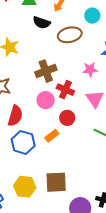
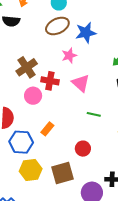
brown ellipse: (70, 35) -> (57, 26), moved
red circle: (67, 118) -> (83, 149), moved
yellow hexagon: (25, 187) -> (31, 170), moved

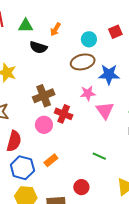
pink triangle: (81, 83) -> (105, 110), moved

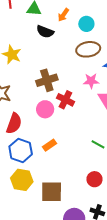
cyan circle: (89, 39) -> (86, 24), moved
red circle: (81, 187) -> (94, 179), moved

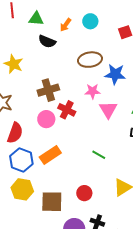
cyan circle: (86, 24) -> (90, 21), moved
orange rectangle: (50, 145) -> (50, 155), size x1.5
red circle: (94, 179) -> (84, 193), moved

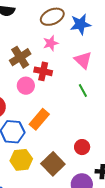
pink star: (93, 91) -> (51, 43), moved
green line: (99, 155) -> (83, 90), moved, turned 48
brown square: (52, 202) -> (53, 164), turned -30

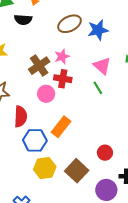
pink star: (51, 43) -> (62, 57), moved
green line: (83, 90) -> (98, 88), moved

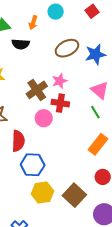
orange rectangle: (61, 127) -> (98, 144), moved

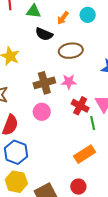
brown ellipse: (67, 48) -> (71, 51), moved
red cross: (60, 103) -> (80, 106), moved

